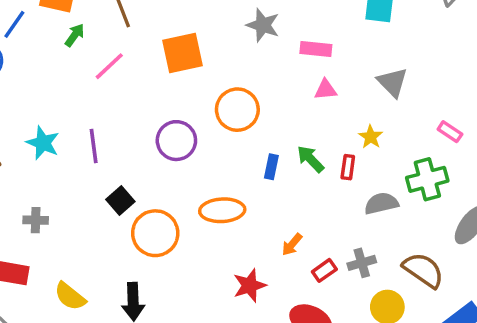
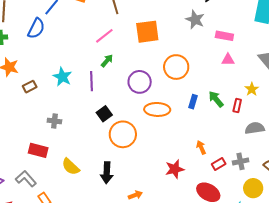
green arrow: (75, 35) -> (107, 61), moved
orange ellipse: (222, 210) -> (157, 109), moved
orange arrow: (292, 244) -> (201, 147), turned 112

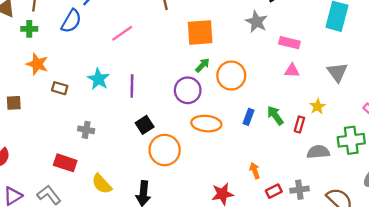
pink line: (104, 36) -> (122, 33), moved
green arrow: (107, 61) -> (203, 65), moved
brown rectangle: (30, 87) -> (60, 88), turned 40

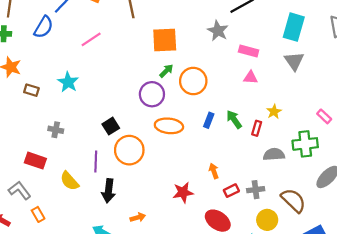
gray triangle: (337, 72) -> (294, 61), moved
purple line: (132, 86) -> (96, 162), moved

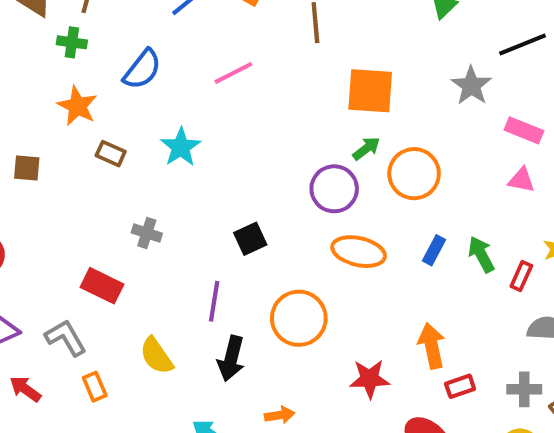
blue semicircle: (44, 27) -> (142, 69), moved
orange circle: (129, 150) -> (299, 318), moved
orange arrow: (214, 171) -> (432, 346), size x1.5
yellow semicircle: (69, 181) -> (156, 356), moved
gray cross: (256, 190) -> (524, 389), moved

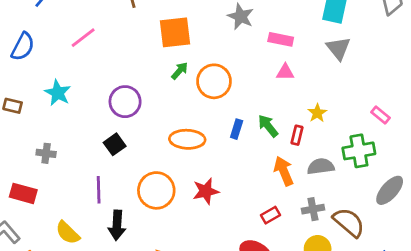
purple circle: (334, 189) -> (125, 102), moved
orange arrow: (432, 346) -> (284, 171), moved
red star: (370, 379) -> (206, 191), moved

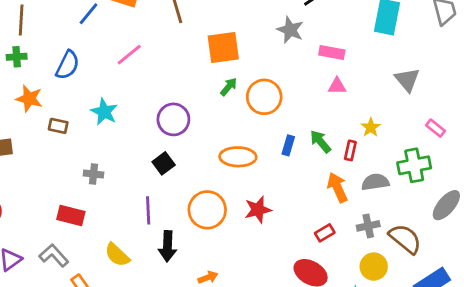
gray triangle: (338, 48) -> (407, 80), moved

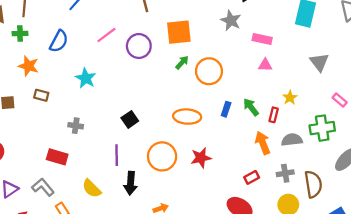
purple circle: (173, 119) -> (139, 46), moved
brown rectangle: (58, 126) -> (41, 95), moved
brown semicircle: (405, 239) -> (313, 184), turned 40

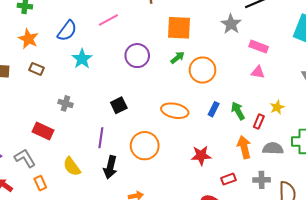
blue semicircle: (59, 41) -> (67, 31), moved
purple circle: (139, 46) -> (137, 56), moved
red star: (201, 158) -> (201, 155), moved

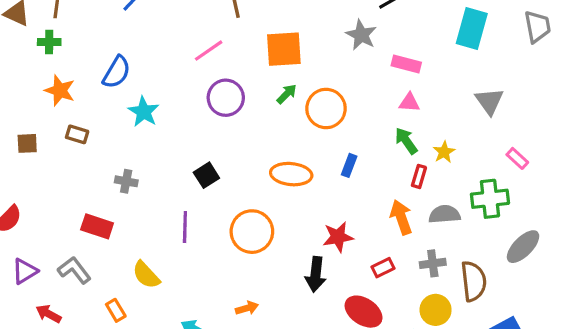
pink line: (108, 20) -> (209, 51), moved
green arrow: (238, 111) -> (406, 141), moved
black arrow: (110, 167) -> (316, 274), moved
orange rectangle: (40, 183) -> (116, 310), moved

